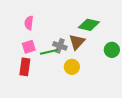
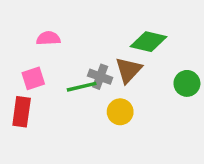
pink semicircle: (29, 23) -> (48, 38), turned 80
pink square: (29, 47) -> (33, 78), moved
red rectangle: (25, 67) -> (22, 112), moved

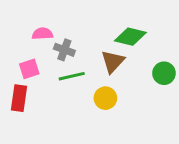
gray cross: (100, 77) -> (64, 50), moved

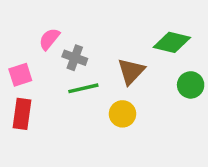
pink semicircle: (42, 34) -> (49, 39), turned -48
green diamond: (130, 37) -> (172, 42), moved
pink square: (29, 69) -> (20, 75), moved

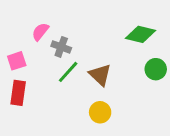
brown triangle: (131, 71) -> (100, 75), moved, turned -30
green line: (83, 88) -> (68, 72), turned -35
yellow circle: (122, 114) -> (100, 112), moved

